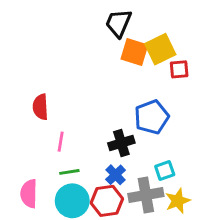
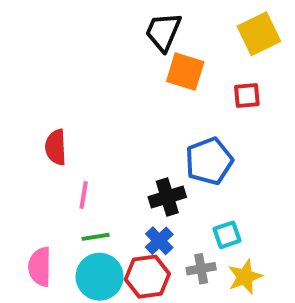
yellow square: (160, 49) -> (259, 34), moved
gray cross: (146, 195) -> (201, 269), size x0.6

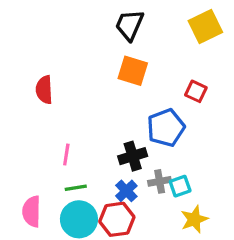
orange square: (185, 72) -> (133, 71), moved
red square: (247, 95) -> (196, 91), moved, turned 30
red semicircle: (56, 147) -> (44, 90), moved
gray cross: (201, 269) -> (160, 181), moved

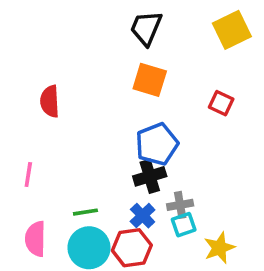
blue pentagon: (166, 128) -> (157, 144), moved
pink line: (66, 155) -> (28, 175), moved
cyan square: (180, 186) -> (184, 225), moved

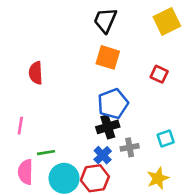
green line: (85, 212) -> (46, 153), moved
cyan square: (184, 225) -> (166, 138), moved

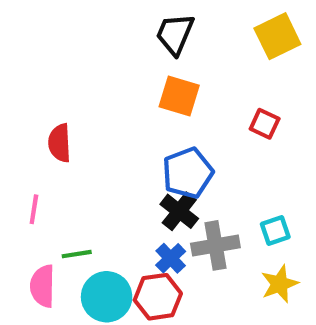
red semicircle: (36, 73) -> (60, 143), moved
black cross: (108, 127) -> (179, 211), turned -35
gray cross: (130, 147) -> (215, 245), size x1.5
yellow star: (158, 178) -> (280, 284), moved

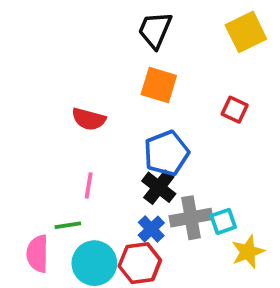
red semicircle: (60, 143) -> (89, 119), moved, turned -72
pink line: (34, 209) -> (89, 185), moved
cyan square: (275, 231) -> (223, 221), moved

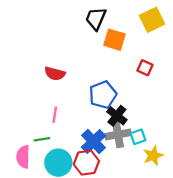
orange square: (159, 85) -> (115, 40), moved
black cross: (159, 187) -> (117, 116), moved
blue cross: (151, 229) -> (93, 142), size x1.5

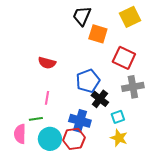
red square: (145, 68) -> (124, 58), size x1.6
gray cross: (118, 135) -> (133, 87), moved
blue cross: (93, 142) -> (80, 121), turned -30
yellow star: (153, 156) -> (119, 138), moved, turned -30

